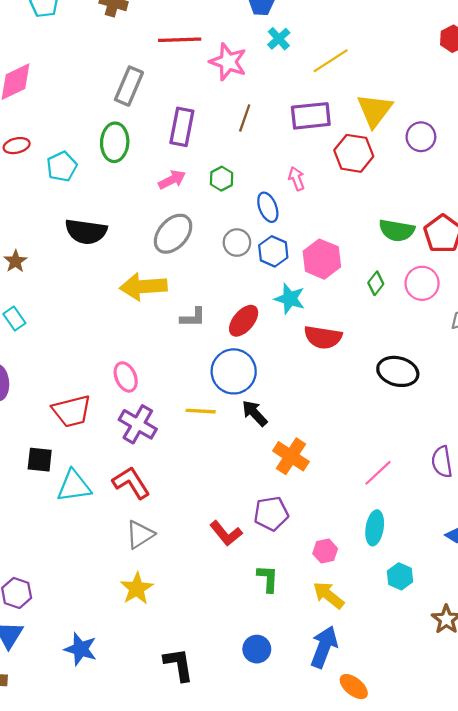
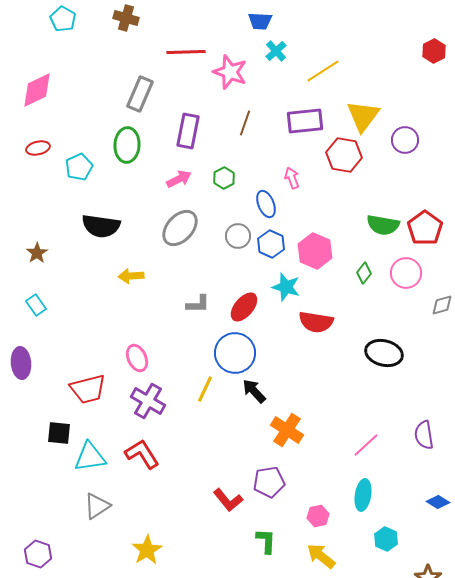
yellow arrow: (143, 287) -> (131, 276), moved, size x0.6
yellow line: (201, 411) -> (205, 389), turned -68
gray triangle: (140, 535) -> (97, 506), moved

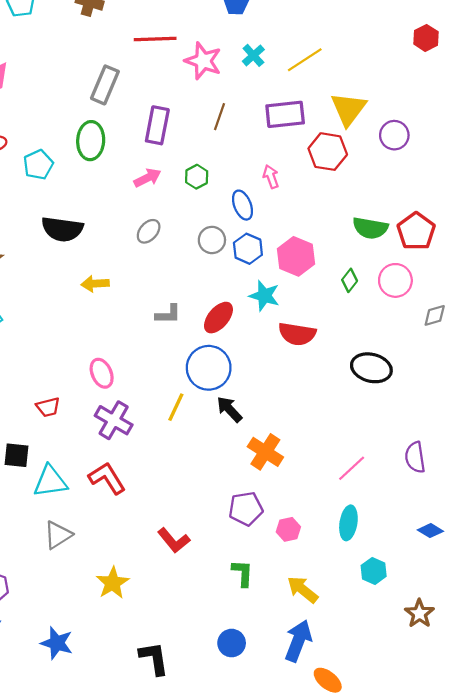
cyan cross: (276, 51) -> (253, 55), moved
gray ellipse: (180, 228) -> (149, 231), size x0.6
red trapezoid: (88, 389) -> (48, 407), size x0.6
red L-shape: (228, 500) -> (174, 540), moved
pink hexagon: (318, 516) -> (288, 529), moved

